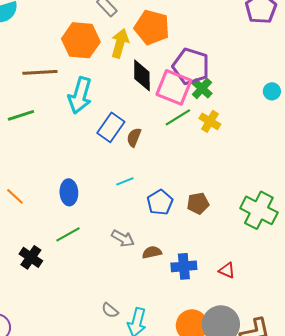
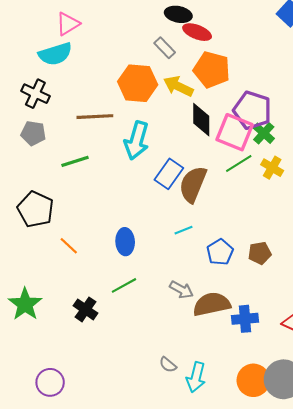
yellow arrow: (120, 43) -> (178, 86), turned -80
brown semicircle: (134, 137) -> (193, 184), size x1.8
brown semicircle: (152, 252) -> (212, 304), size x1.8

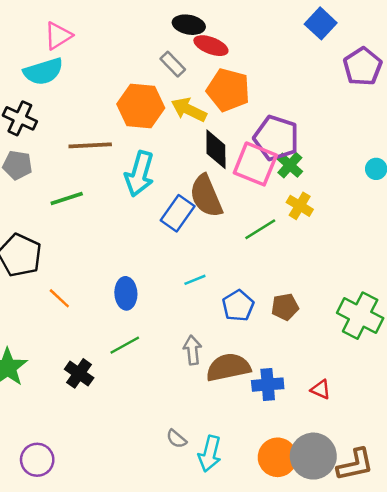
green line: (239, 163) -> (260, 229), moved
brown semicircle: (193, 184) -> (206, 196), moved, turned -45
gray arrow: (181, 290) -> (192, 350), turned -125

